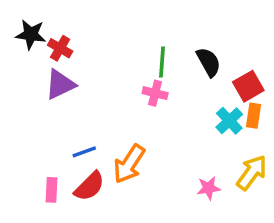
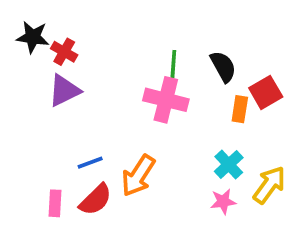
pink cross: (155, 93) -> (166, 100), size x1.6
orange rectangle: (253, 116) -> (240, 109), moved
cyan cross: (229, 121) -> (229, 165), moved

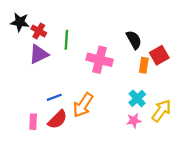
green line: (173, 67) -> (66, 40), moved

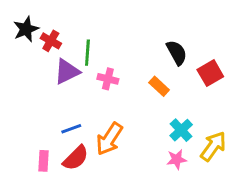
black star: (20, 22) -> (26, 29), turned -30
purple triangle: (39, 54) -> (67, 72), moved
pink cross: (100, 60) -> (108, 79), moved, size x0.6
orange rectangle: (144, 65) -> (159, 86), moved, turned -56

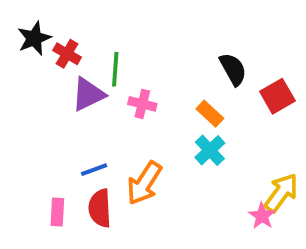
cyan cross: (181, 130) -> (210, 150), moved
red semicircle: (76, 158) -> (100, 208), turned 132
pink star: (177, 159) -> (262, 216), moved, turned -30

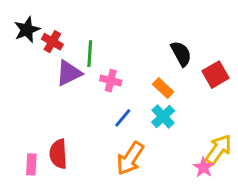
blue line: (94, 170) -> (123, 118), moved, turned -30
orange arrow: (144, 183) -> (130, 158), moved
red semicircle: (100, 208) -> (58, 154), moved
pink rectangle: (57, 212) -> (31, 164), moved

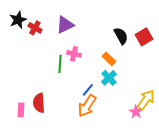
green line: (90, 54) -> (60, 64), moved
purple triangle: (69, 73) -> (65, 25), moved
red square: (215, 75) -> (144, 37), moved
blue line: (123, 118) -> (88, 90), moved

